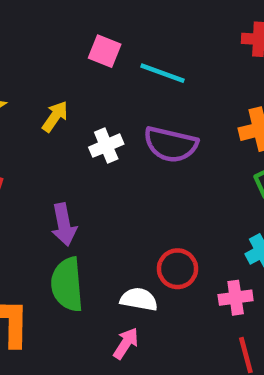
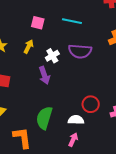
pink square: (105, 51) -> (38, 23), moved
purple arrow: (64, 225) -> (44, 75), moved
green semicircle: (67, 284) -> (44, 118), turned 30

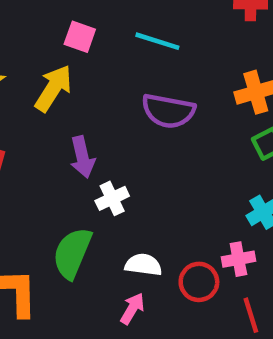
yellow arrow: (29, 47) -> (53, 88), size x1.5
white cross: (52, 56) -> (112, 198), moved
red circle: (91, 104) -> (199, 282), moved

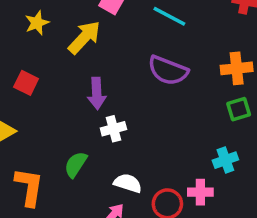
green semicircle: (72, 253) -> (76, 164), size x0.7

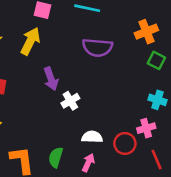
green square: (239, 109) -> (156, 60), turned -30
cyan cross: (225, 160) -> (157, 100), turned -36
green semicircle: (76, 164) -> (56, 157), moved

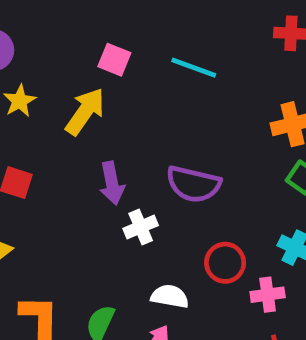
purple semicircle: (97, 47) -> (193, 184), moved
red circle: (125, 144) -> (225, 263), moved

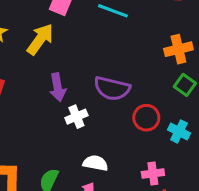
red circle: (225, 263) -> (146, 118), moved
pink cross: (268, 295) -> (153, 174), moved

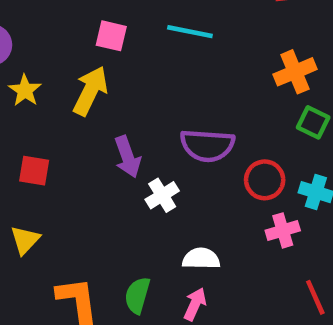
pink cross: (153, 174) -> (283, 230), moved

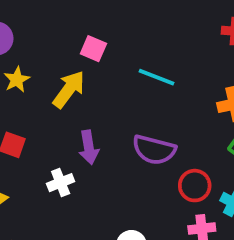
cyan line: (190, 32) -> (157, 77), moved
white cross: (162, 195) -> (61, 183), moved

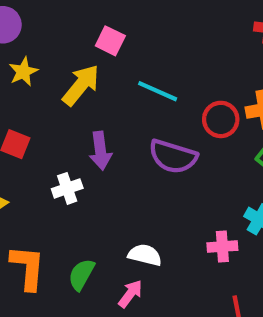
cyan line: (157, 77) -> (158, 91), moved
red circle: (195, 186) -> (221, 119), moved

